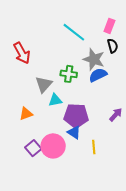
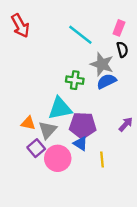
red arrow: (22, 53) -> (20, 26), moved
gray triangle: (44, 84) -> (48, 130), moved
cyan triangle: (55, 100) -> (60, 108), size x1.6
orange triangle: (26, 114) -> (28, 123), turned 32
purple square: (33, 148) -> (36, 148), moved

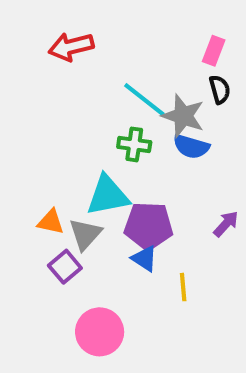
red arrow: (20, 26) -> (71, 47), moved, turned 105
cyan line: (80, 35) -> (144, 100), moved
blue semicircle: (106, 81) -> (191, 146), turned -138
pink circle: (58, 158) -> (100, 332), moved

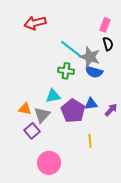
cyan triangle: (108, 195) -> (53, 96), size x0.7
purple pentagon: (148, 226) -> (73, 111), turned 30
blue triangle: (144, 259) -> (91, 104), moved, turned -40

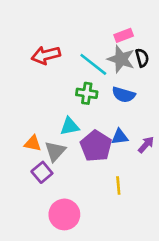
red arrow: (35, 23) -> (46, 55), moved
pink rectangle: (105, 25) -> (124, 35), moved, turned 48
gray star: (90, 57) -> (121, 59), moved

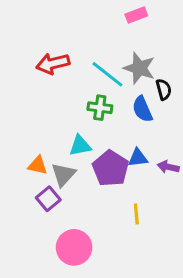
pink rectangle: (124, 35) -> (136, 15), moved
black semicircle: (142, 58) -> (164, 89), moved
blue semicircle: (124, 95) -> (142, 109), turned 50
purple arrow: (146, 145) -> (168, 167), turned -120

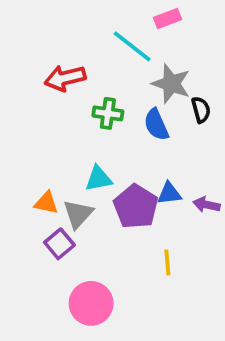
cyan line: (107, 74) -> (132, 46), moved
green cross: (100, 108) -> (108, 113), moved
blue semicircle: (142, 109) -> (156, 125), moved

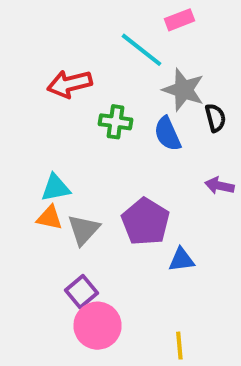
cyan triangle: (99, 179) -> (56, 188), moved
blue triangle: (169, 194) -> (181, 260), moved
purple arrow: (207, 205) -> (219, 186), moved
purple square: (59, 244) -> (82, 292), moved
yellow line: (167, 262) -> (179, 346), moved

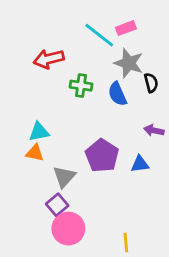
pink rectangle: (179, 20) -> (126, 28), moved
gray triangle: (84, 230) -> (64, 177), moved
blue triangle: (181, 260) -> (140, 164), moved

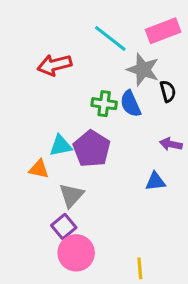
pink rectangle: (126, 28) -> (163, 31), moved, size x1.5
green cross: (81, 86) -> (104, 104), moved
cyan triangle: (39, 132) -> (61, 146), moved
purple pentagon: (102, 156) -> (92, 149), moved

